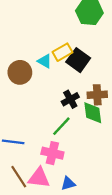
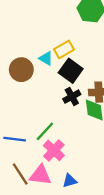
black square: (78, 60) -> (71, 71), moved
green line: (61, 126) -> (45, 131), moved
pink cross: (52, 153) -> (54, 150), turned 30

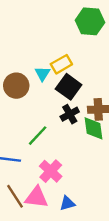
cyan triangle: (46, 58) -> (42, 74), turned 32
green line: (45, 131) -> (38, 136), moved

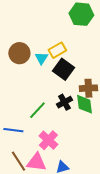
brown circle: (16, 86) -> (19, 53), moved
black cross: (70, 114) -> (64, 102), moved

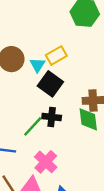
black square: (63, 69) -> (50, 84), moved
black cross: (64, 102) -> (52, 117), moved, turned 35

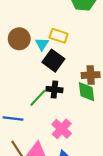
yellow rectangle: (56, 56) -> (59, 36), turned 48
pink cross: (46, 162) -> (62, 129), moved

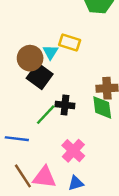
brown circle: (19, 39) -> (30, 58), moved
black square: (53, 61) -> (40, 76), moved

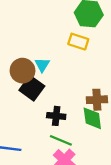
yellow rectangle: (70, 43) -> (78, 42), moved
green line: (46, 115) -> (61, 140), moved, turned 70

